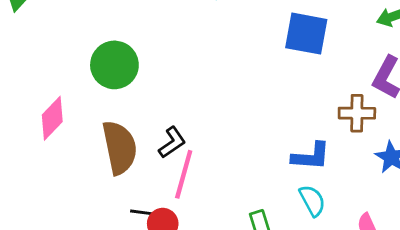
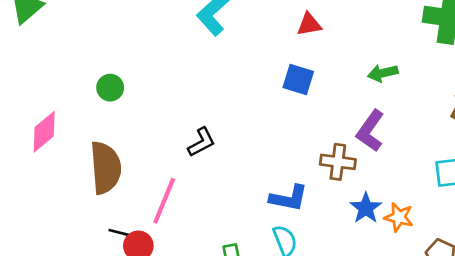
blue square: (306, 34) -> (298, 79), size x0.7
green circle: (114, 65) -> (110, 88), size x0.6
black L-shape: (172, 142) -> (201, 142), moved

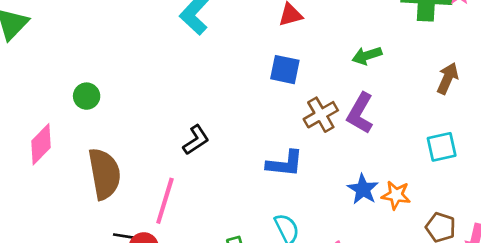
green circle: (110, 88) -> (87, 96), moved
brown cross: (338, 162) -> (321, 115), moved, turned -32
blue L-shape: (289, 198) -> (285, 164), moved

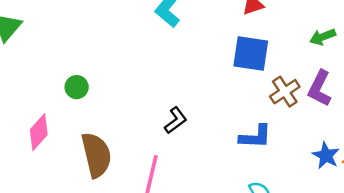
blue square: (285, 70) -> (251, 54), size x1.4

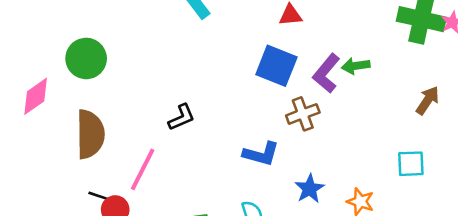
green circle: (77, 87) -> (86, 58), size x1.6
purple L-shape: (320, 88) -> (326, 73), moved
blue star: (326, 155) -> (310, 189), moved

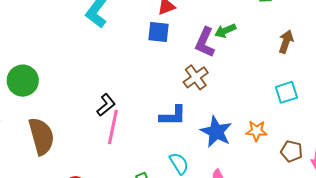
blue square: (276, 66) -> (159, 32), moved, size x0.7
pink line: (143, 169) -> (113, 127), moved
blue star: (310, 189) -> (216, 132), size x1.4

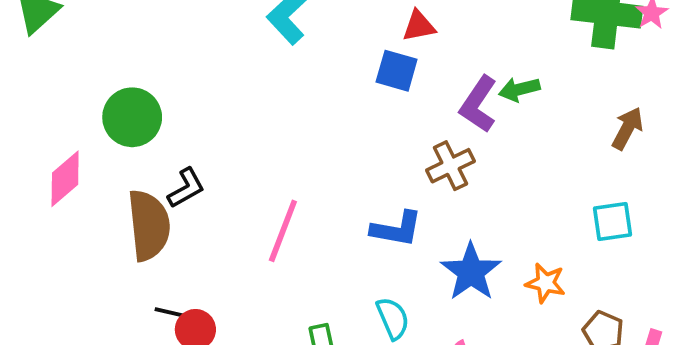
black L-shape: (106, 105) -> (186, 188), moved

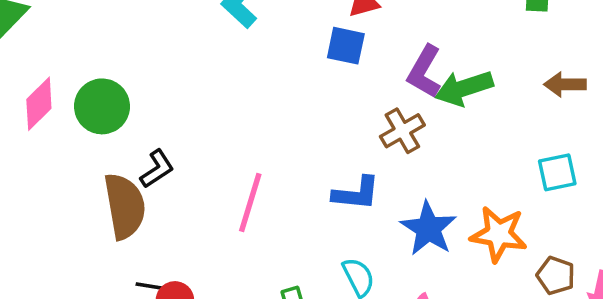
green arrow: (519, 89) -> (464, 88), moved, size x1.5
brown arrow: (627, 128) -> (565, 84), turned -114
pink diamond: (65, 179) -> (39, 104), moved
orange star: (545, 283) -> (499, 234), size x1.5

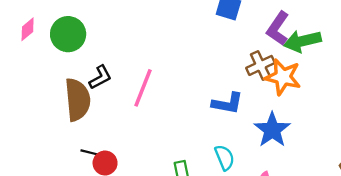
pink diamond: (39, 104) -> (28, 29), size x0.7
pink line: (250, 203) -> (143, 88), moved
orange star: (499, 234) -> (283, 77), moved

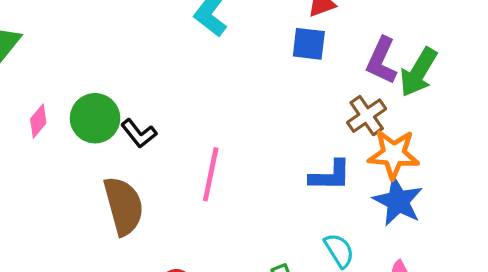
green arrow: (302, 41) -> (418, 72), turned -36
black L-shape: (100, 77) -> (139, 133), moved, turned 90
orange star: (283, 77) -> (394, 154), moved

